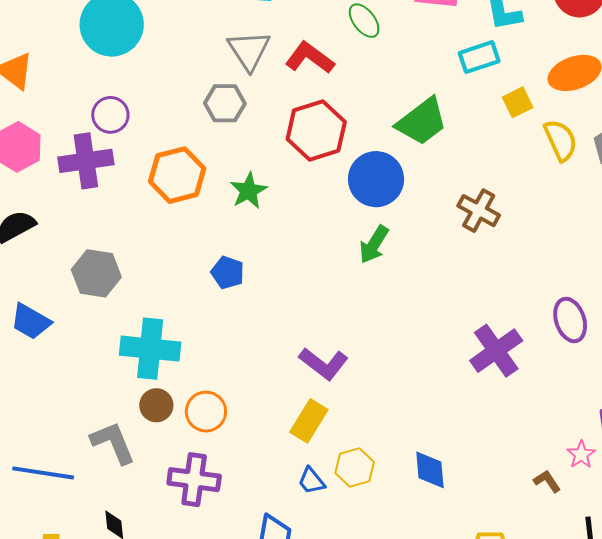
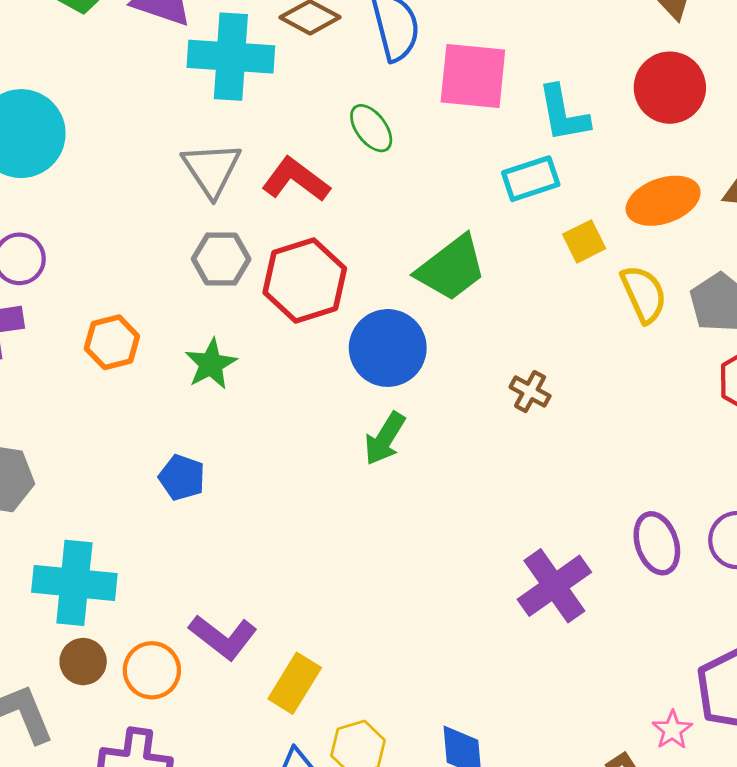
gray hexagon: (225, 103) -> (221, 259), moved
orange hexagon: (177, 175) -> (112, 342), size x0.7
brown cross: (479, 211) -> (530, 392), size x0.7
purple L-shape: (324, 364) -> (223, 637), moved

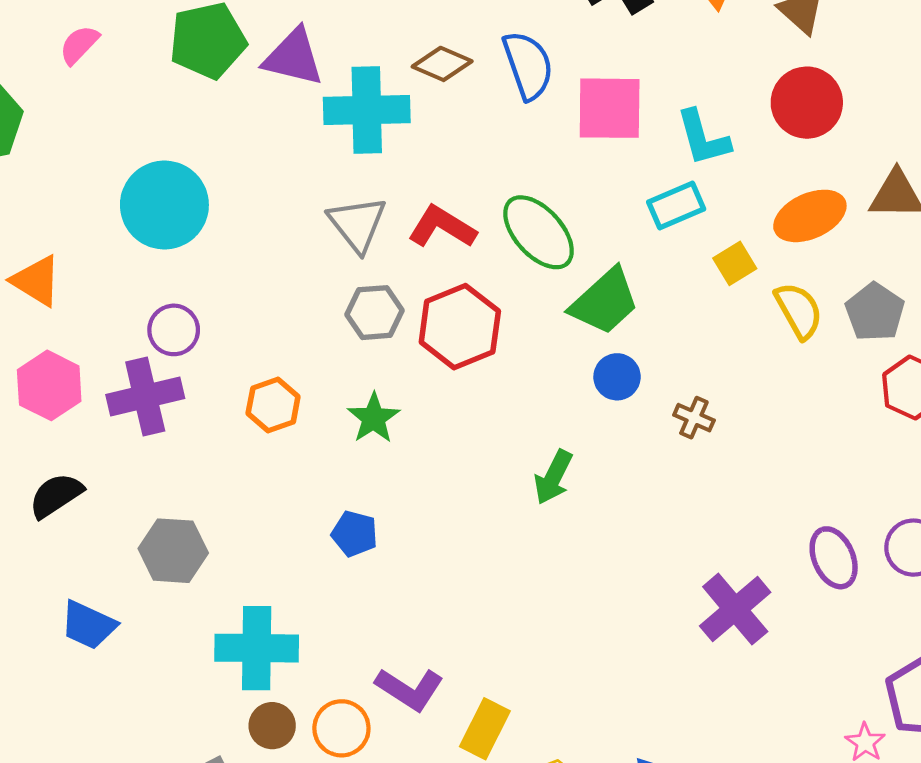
green ellipse: (371, 128) -> (539, 232), moved, size x1.6
blue circle: (388, 348) -> (617, 377), moved, size x0.6

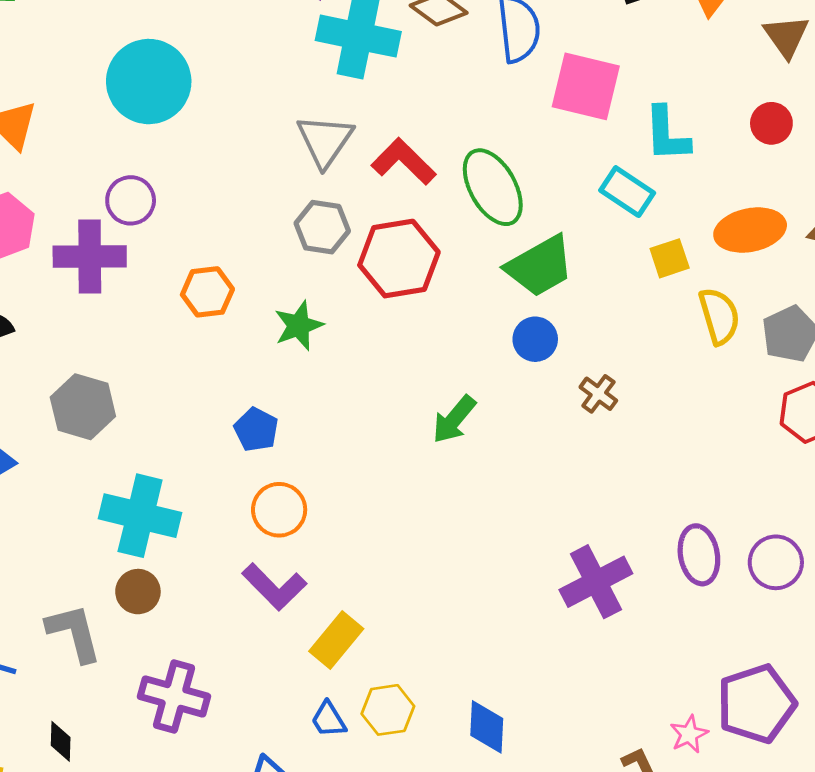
red circle: (807, 103) -> (771, 123), size x0.6
cyan rectangle: (676, 206) -> (627, 192), turned 44
orange circle: (341, 728) -> (279, 510), moved

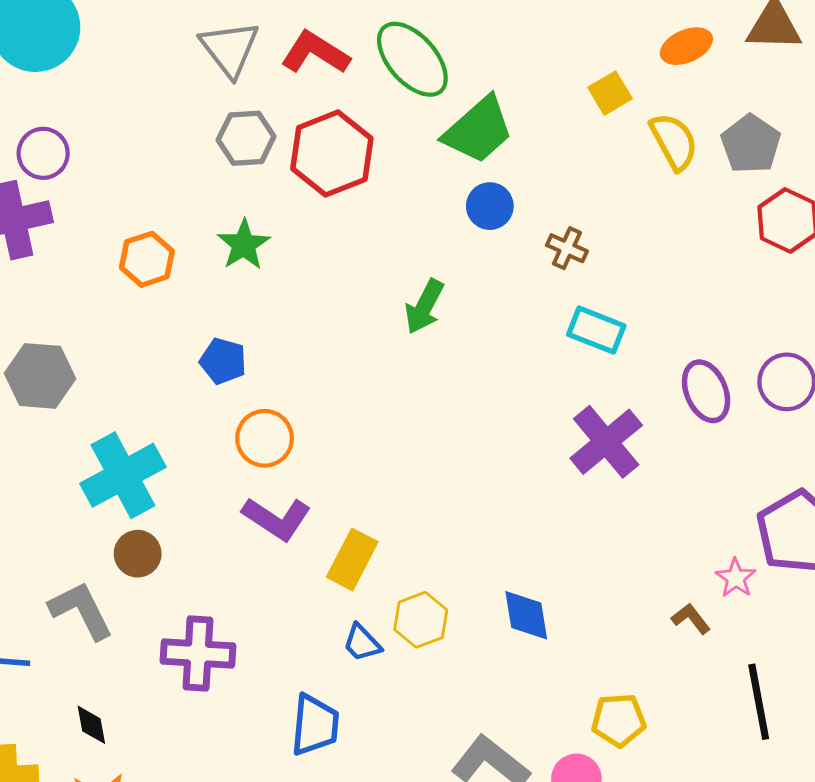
cyan rectangle: (627, 192) -> (596, 330), moved
orange ellipse: (750, 230) -> (686, 46), size x0.7
orange hexagon: (207, 292) -> (147, 259), moved
cyan cross: (140, 516) -> (123, 475), turned -30

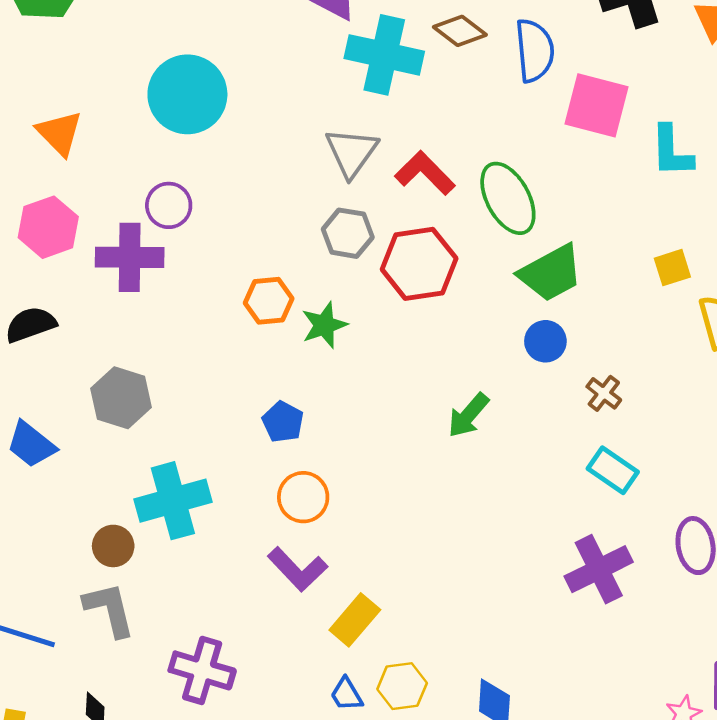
orange hexagon: (147, 259) -> (269, 301), moved
brown circle: (138, 554) -> (113, 546), moved

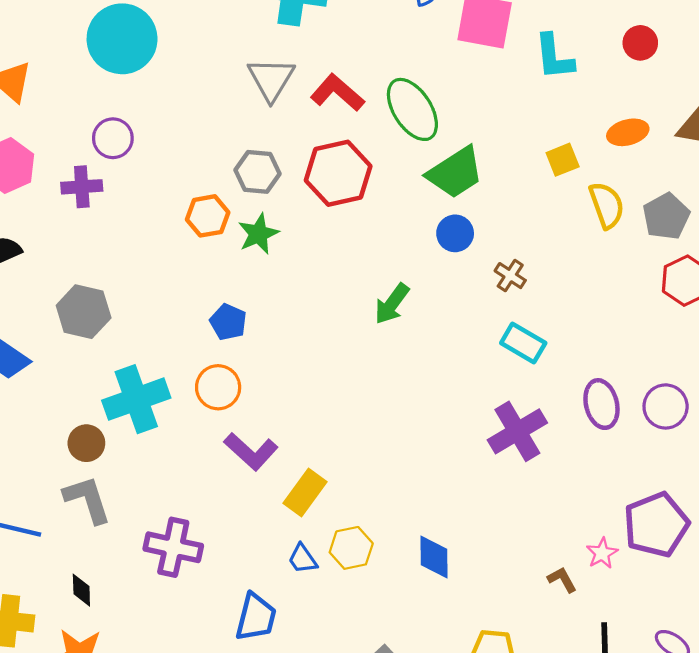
gray hexagon: (348, 233) -> (258, 172), moved
purple cross: (130, 257) -> (82, 187), size x0.7
orange circle: (303, 497) -> (218, 387), moved

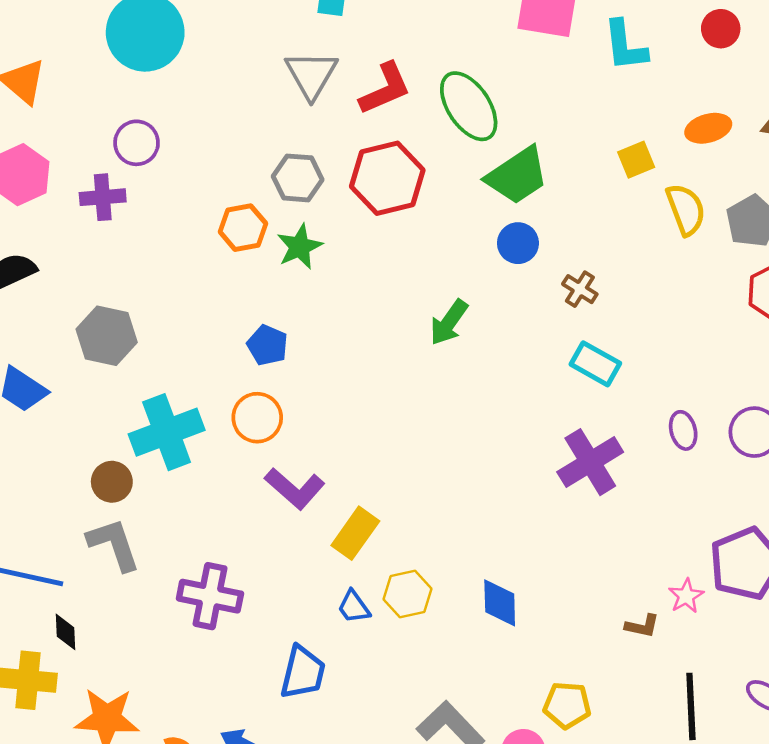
red L-shape: (337, 93) -> (385, 89), turned 116
purple ellipse: (601, 404) -> (683, 430), size x0.7
brown L-shape: (562, 580) -> (642, 626), turned 132
black diamond: (81, 590) -> (66, 632), moved

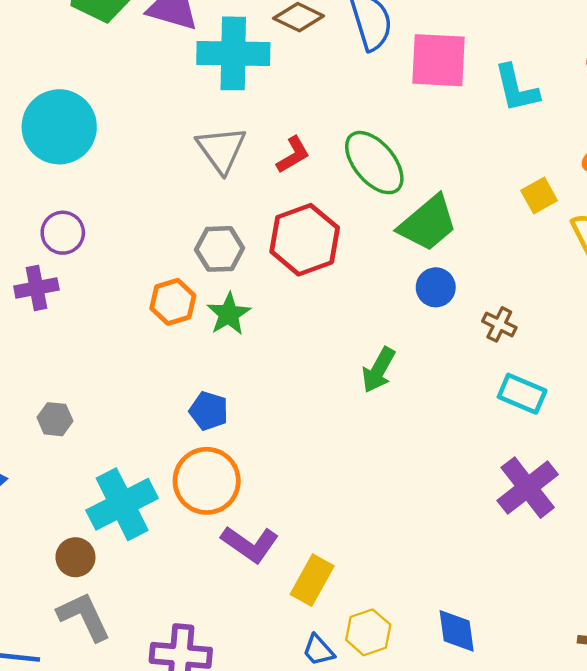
red L-shape: (385, 89) -> (293, 155), size x0.7
gray hexagon: (107, 336) -> (55, 419), size x0.6
orange circle: (257, 418) -> (207, 481), size x1.4

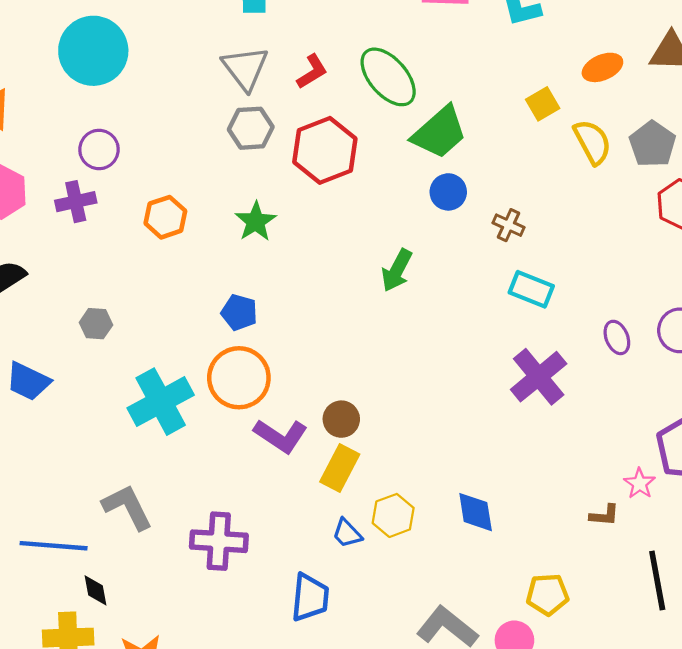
gray hexagon: (220, 249) -> (251, 128), moved
orange hexagon: (173, 302) -> (165, 217), moved
brown circle: (75, 557) -> (341, 419), moved

